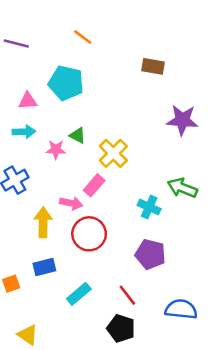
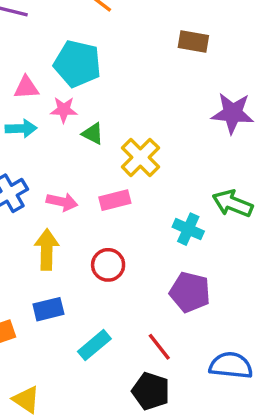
pink star: (56, 150) -> (64, 110), moved
pink rectangle: (94, 185) -> (115, 200), turned 35
pink arrow: (71, 203) -> (62, 202), moved
red circle: (89, 234) -> (108, 265), size x0.7

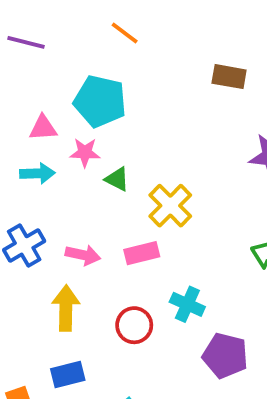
cyan cross: (188, 229) -> (187, 304), moved

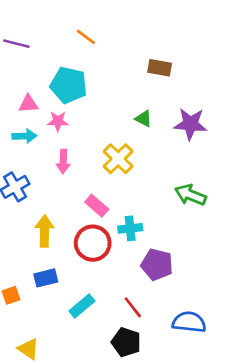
green triangle: (117, 179) -> (144, 119), moved
pink rectangle: (142, 253) -> (97, 206), moved, turned 55
pink arrow: (83, 255) -> (63, 161), moved, turned 80
cyan cross: (187, 304) -> (130, 228), turned -30
red circle: (134, 325) -> (93, 243), size x1.4

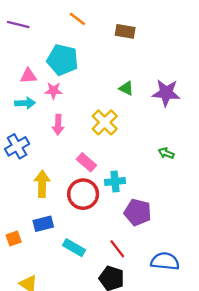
brown rectangle: (160, 68) -> (125, 31), moved
green arrow: (190, 195) -> (166, 153), size x0.6
cyan rectangle: (82, 306) -> (74, 248), turned 70

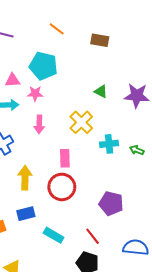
pink rectangle: (86, 162) -> (65, 158), turned 48
cyan cross: (115, 182) -> (109, 144), moved

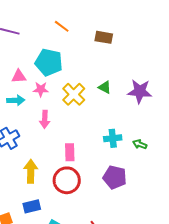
yellow cross: (81, 122) -> (74, 94), moved
purple pentagon: (111, 203) -> (115, 177), moved

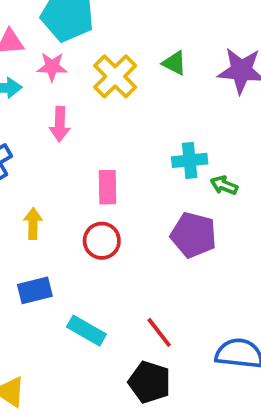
green arrow: (140, 144) -> (224, 185), moved
yellow arrow: (31, 171) -> (33, 224), size x0.7
red circle: (67, 180) -> (102, 241), size x0.7

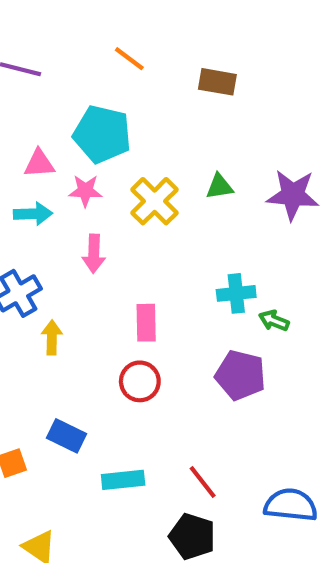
green triangle: (174, 63) -> (219, 187), turned -36
yellow arrow: (33, 224) -> (52, 337), moved
blue rectangle: (35, 290) -> (67, 436), turned 40
cyan rectangle: (86, 331) -> (123, 480), turned -36

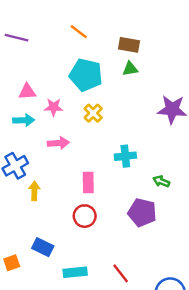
cyan pentagon: (102, 134) -> (86, 75), moved
green triangle: (219, 187) -> (130, 69), moved
yellow cross: (155, 201) -> (93, 113), size x0.7
pink arrow: (94, 254) -> (58, 143), turned -96
cyan cross: (236, 293) -> (125, 156), moved

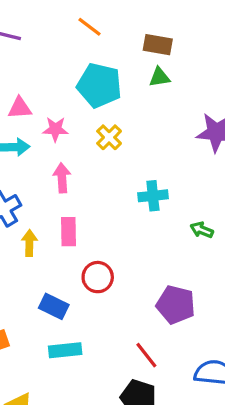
pink arrow: (58, 143) -> (62, 178), turned -90
pink rectangle: (88, 183) -> (68, 232), moved
purple pentagon: (142, 212) -> (176, 305), moved
blue rectangle: (43, 247) -> (54, 306), moved
cyan rectangle: (75, 272) -> (65, 350), moved

